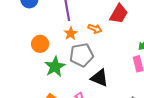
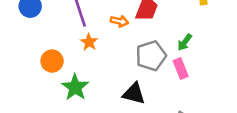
orange arrow: (95, 29) -> (119, 21), moved
gray pentagon: (82, 55) -> (151, 56), moved

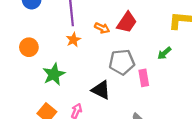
green arrow: (185, 42) -> (164, 53), moved
orange circle: (52, 61) -> (29, 47), moved

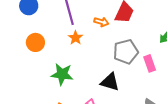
orange circle: (29, 47) -> (35, 42), moved
green star: (54, 74) -> (62, 74), turned -30

